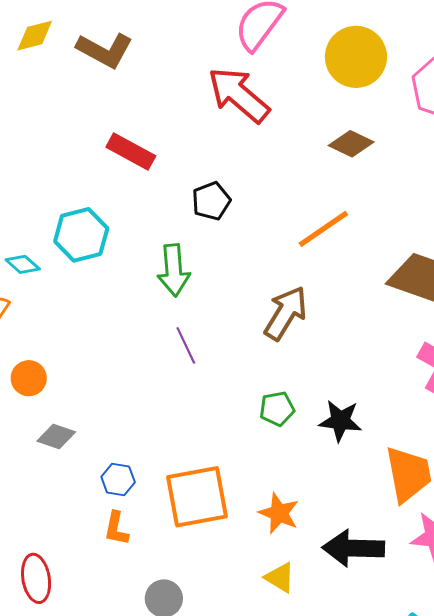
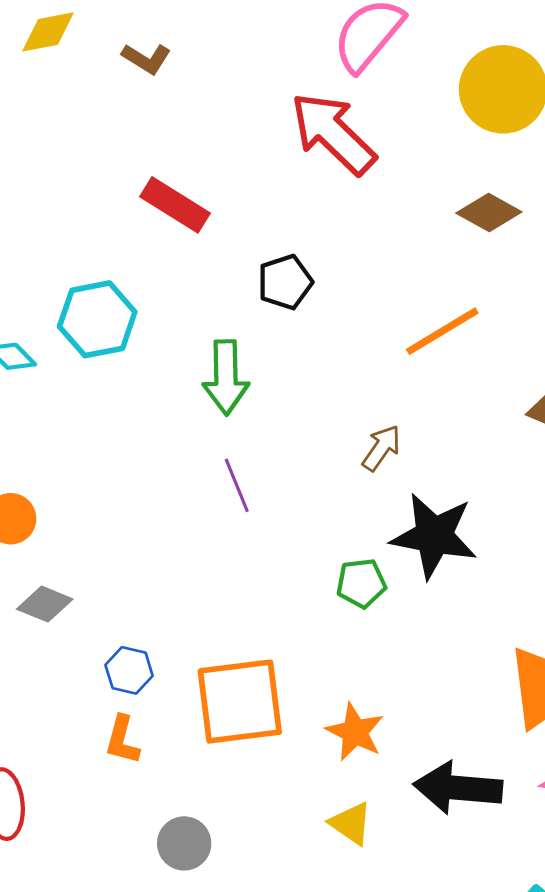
brown L-shape: (105, 50) -> (146, 59), size x0.6
brown arrow: (286, 313) -> (381, 448), size x0.6
black star: (340, 421) -> (434, 536), moved, size x1.4

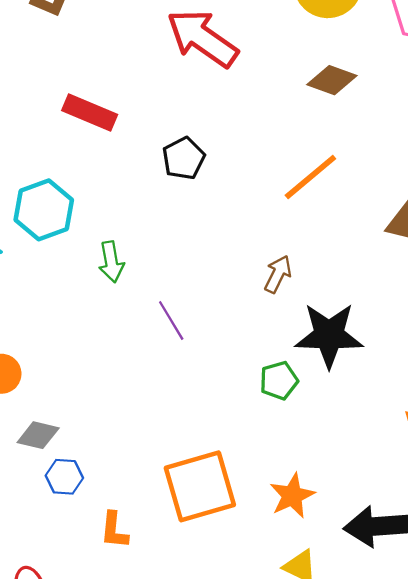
green arrow: (226, 377) -> (111, 262), moved, size x0.7
blue hexagon: (129, 670) -> (64, 477), moved
orange star: (355, 732) -> (292, 496), turned 30

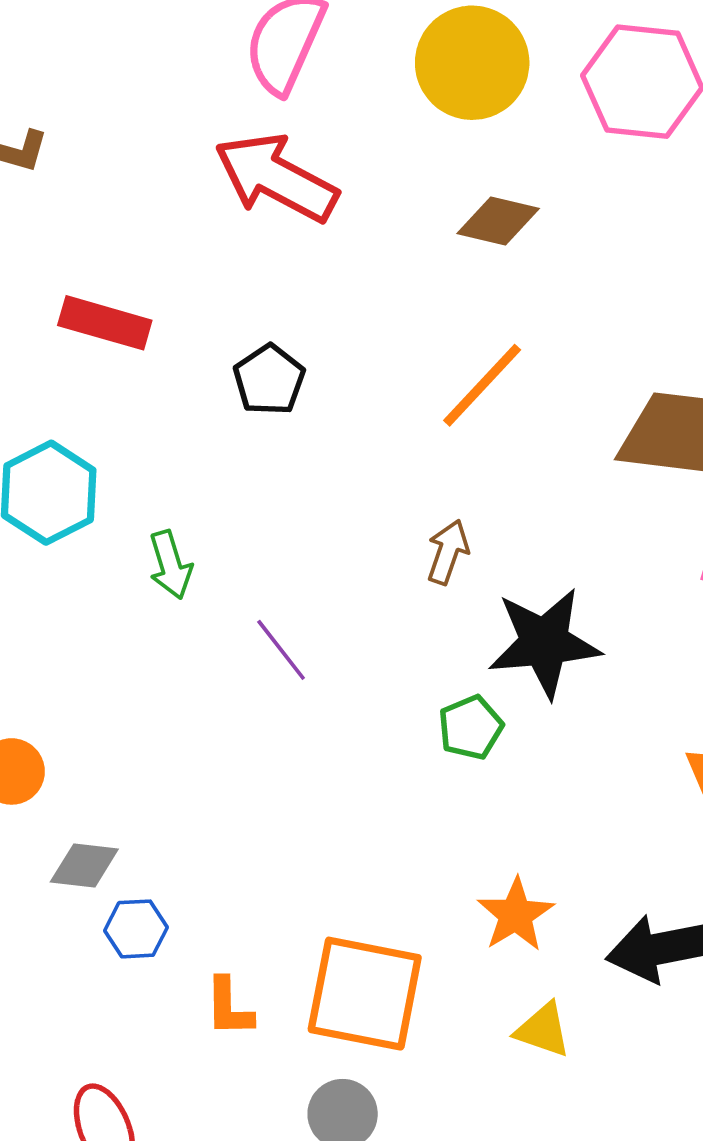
orange square: (200, 486) -> (365, 994), moved, turned 34

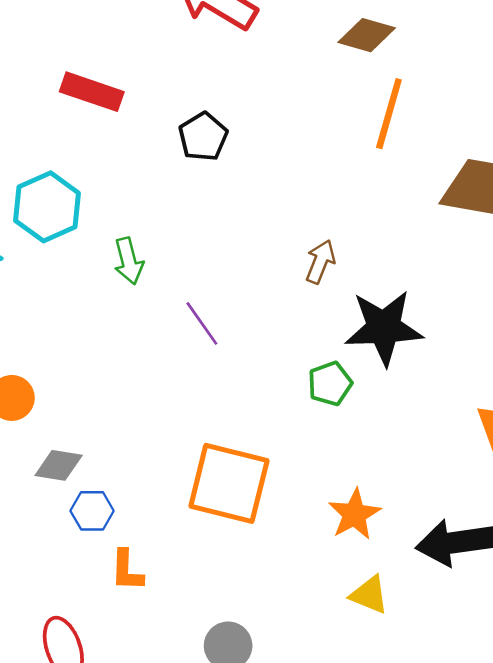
orange line: (482, 385) -> (389, 114), moved, turned -30
orange square: (365, 994) -> (229, 483), moved
orange L-shape: (229, 1007) -> (127, 570), moved

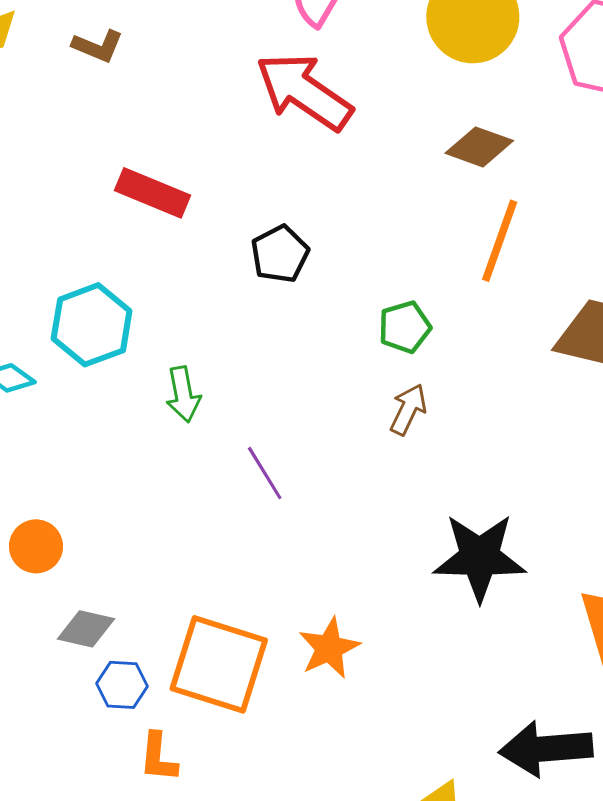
black star: (384, 328) -> (479, 557), moved
green pentagon: (330, 384) -> (405, 327), moved
orange square: (229, 483) -> (219, 664), moved
orange star: (354, 514) -> (329, 648), moved

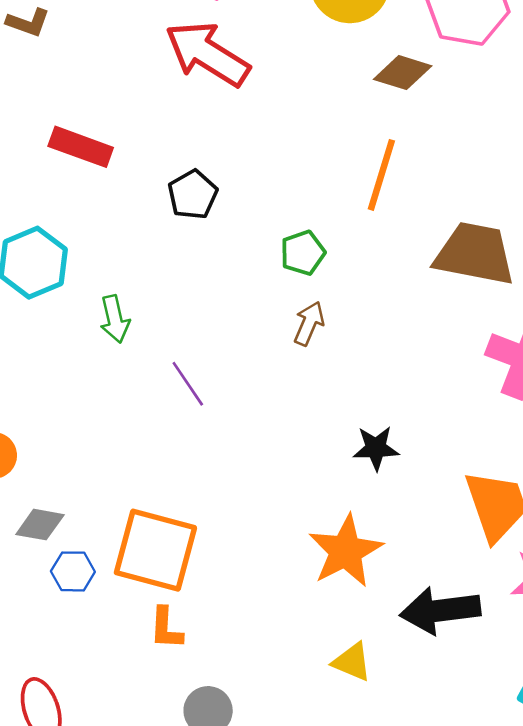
brown diamond: (479, 147) -> (403, 73), moved
black star: (479, 557) -> (376, 448), size x0.6
orange star: (329, 648) -> (346, 551), moved, size x1.4
orange L-shape: (158, 757) -> (166, 628), moved

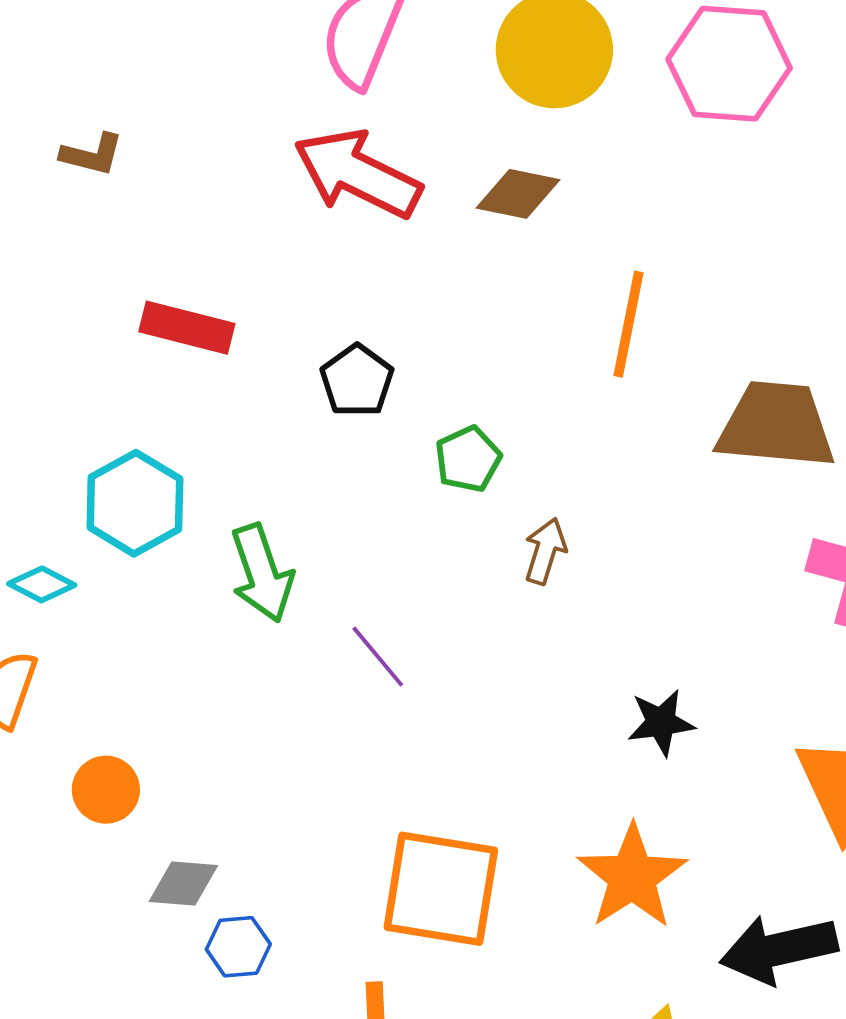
brown diamond: (403, 73) -> (518, 194), moved
green pentagon: (303, 253) -> (468, 459), moved
green arrow: (115, 319) -> (262, 573), size x1.4
orange square: (155, 550) -> (441, 889), moved

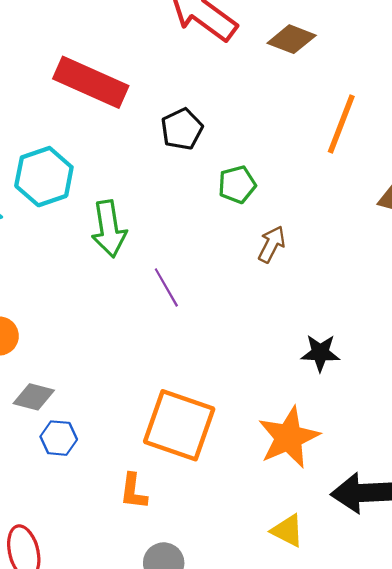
red rectangle: (187, 328) -> (91, 82), size x1.4

